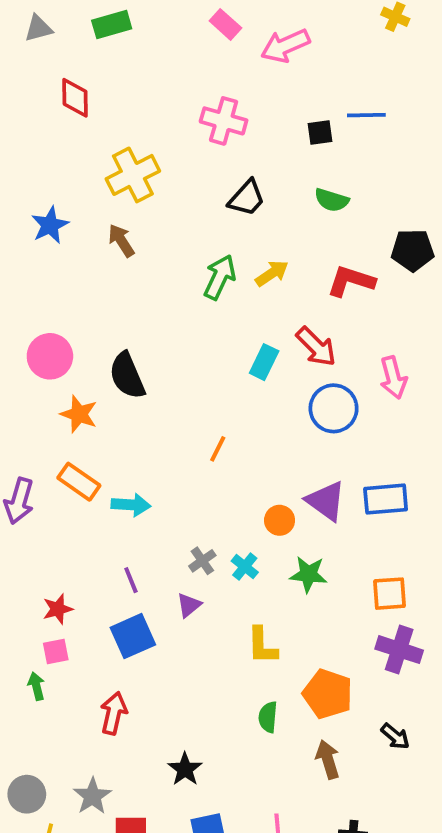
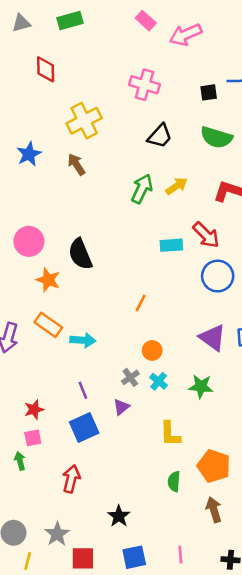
green semicircle: (332, 200) -> (216, 137), size x1.4
cyan rectangle: (264, 362) -> (171, 245), turned 60
orange circle: (280, 520) -> (152, 350), moved

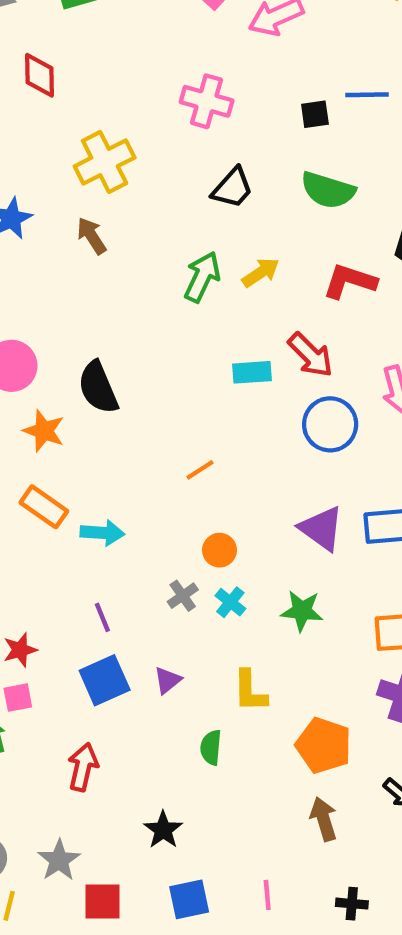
orange line: (141, 303) -> (200, 470), turned 30
purple triangle: (121, 407) -> (167, 680), moved
green semicircle: (174, 481) -> (211, 747), moved

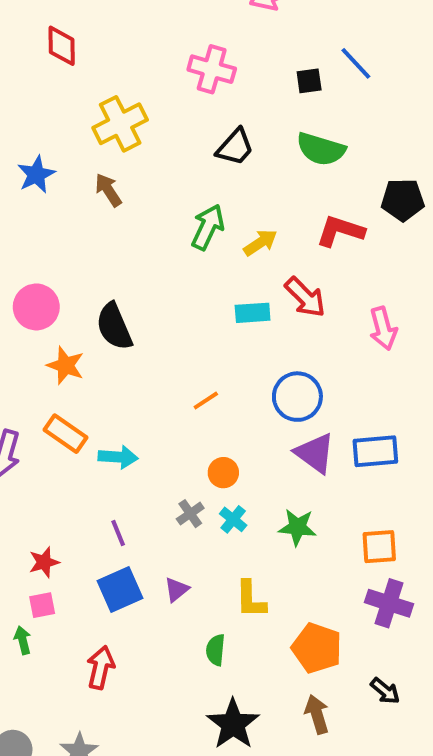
blue line: (367, 95) -> (356, 63), turned 48
yellow arrow: (261, 273) -> (260, 243), moved
blue circle: (330, 424) -> (297, 397), moved
black star: (163, 830) -> (233, 724), moved, size x1.5

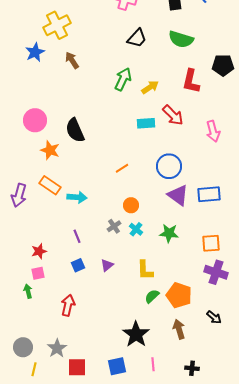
yellow cross: (120, 124) -> (57, 25), moved
red L-shape: (340, 231) -> (191, 81), turned -95
blue square: (120, 590) -> (78, 265), size x0.6
green semicircle: (216, 650) -> (152, 296), moved, turned 42

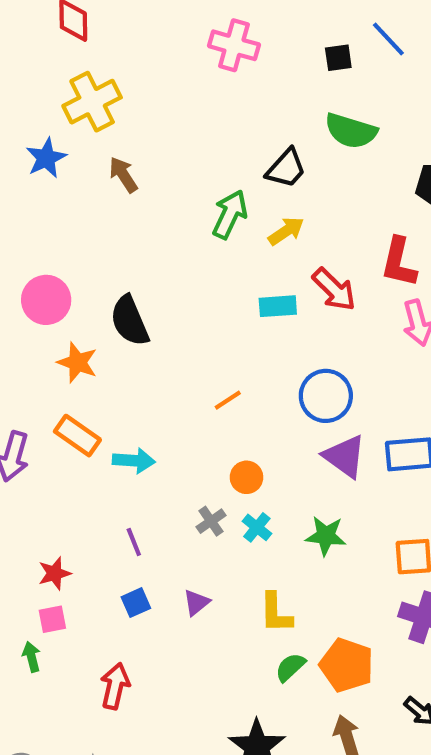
black trapezoid: (137, 38) -> (286, 168), moved
red L-shape: (191, 81) -> (399, 262), moved

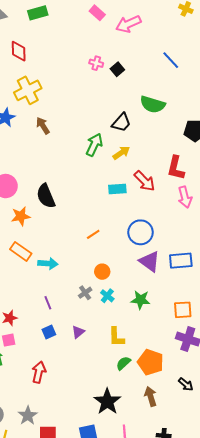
pink cross: (234, 45) -> (96, 63), size x0.6
black square: (338, 58) -> (117, 69), moved, turned -32
orange star: (77, 363) -> (21, 216), turned -30

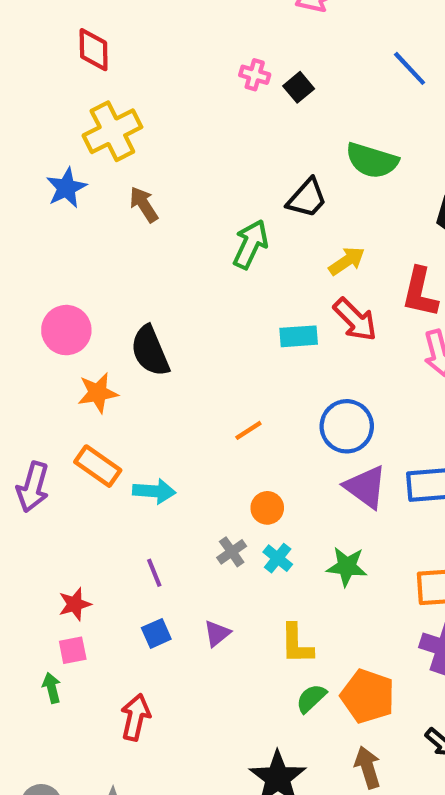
yellow arrow: (121, 153) -> (347, 261), moved

